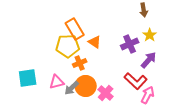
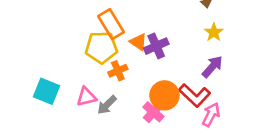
purple cross: (130, 44) -> (156, 46), moved
cyan square: (28, 78) -> (47, 91), turned 30
orange circle: (86, 86) -> (164, 95), moved

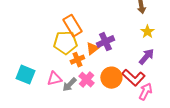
orange triangle: (138, 42) -> (92, 49), moved, turned 48
pink cross: (153, 112) -> (86, 80), moved

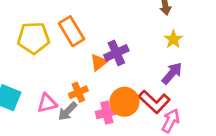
yellow pentagon: (65, 43) -> (34, 38), moved
orange cross: (77, 60) -> (78, 92), moved
pink cross: (86, 80) -> (107, 113), moved, turned 35

